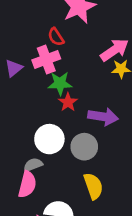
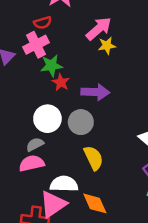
red semicircle: (56, 37) -> (43, 23), turned -66
pink semicircle: (27, 184) -> (32, 163), turned -110

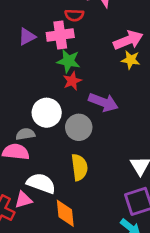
pink triangle: (53, 204) -> (23, 200), size x0.6

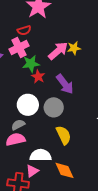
pink arrow: (128, 40) -> (58, 51), moved
purple arrow: (103, 102) -> (65, 84), turned 50

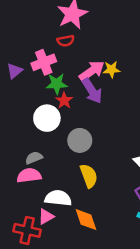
red semicircle: (24, 30) -> (66, 41), moved
purple arrow: (65, 84) -> (92, 91), moved
white circle: (28, 105) -> (47, 118), moved

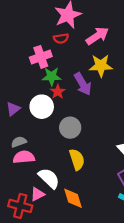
yellow star: (112, 69) -> (101, 66), size x1.5
purple triangle: (15, 71) -> (13, 109), moved
pink arrow: (92, 71) -> (97, 36), moved
gray semicircle: (34, 158) -> (19, 142), moved
white semicircle: (58, 198) -> (49, 178), turned 35

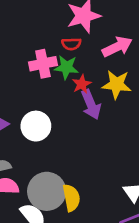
green star: (52, 76) -> (66, 67), moved
red star: (58, 92) -> (82, 84), moved
gray circle: (70, 128) -> (47, 191), moved, size x1.4

